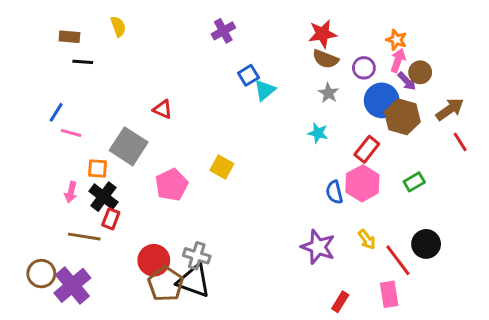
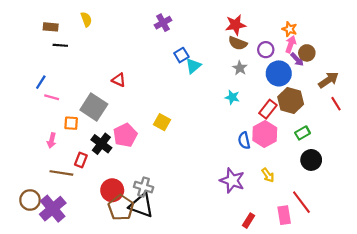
brown hexagon: (402, 117) -> (291, 100), moved
black cross: (103, 197) -> (101, 144), moved
black circle: (426, 244) -> (311, 160), moved
red line: (398, 260) -> (301, 202), moved

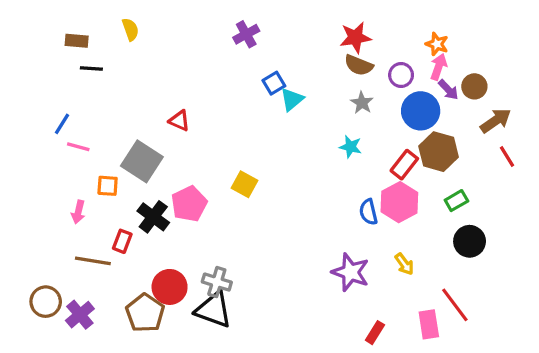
brown circle: (307, 53) -> (474, 86), moved
brown pentagon: (121, 208) -> (145, 313), moved
purple cross: (53, 209) -> (80, 315), size x0.7

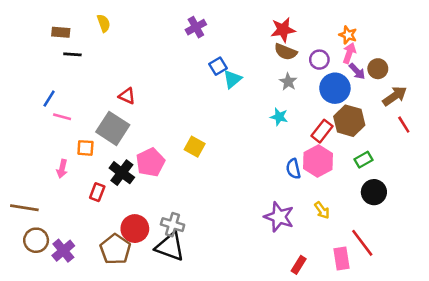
red triangle: (179, 121) -> (127, 96), moved
brown line: (93, 261) -> (24, 208), moved

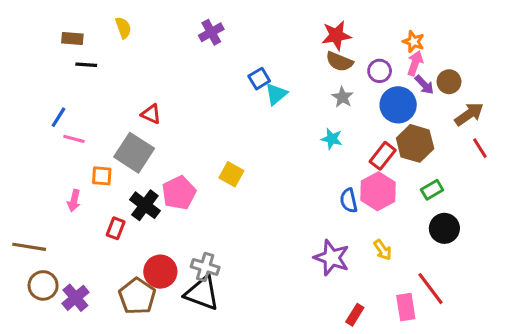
purple cross: (196, 27) -> (211, 32), moved

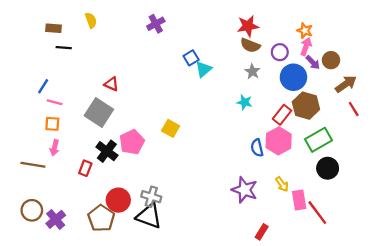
orange square: (102, 176) -> (52, 124), moved
green rectangle: (432, 190) -> (318, 140), size x1.6
brown line: (29, 247) -> (33, 165), moved
pink rectangle: (406, 307) -> (299, 200), moved

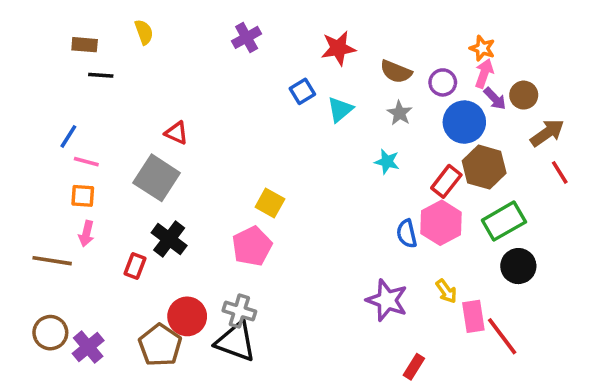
red star: (248, 26) -> (338, 48), moved
cyan triangle: (204, 69) -> (340, 109), moved
pink pentagon: (132, 142) -> (252, 246), moved

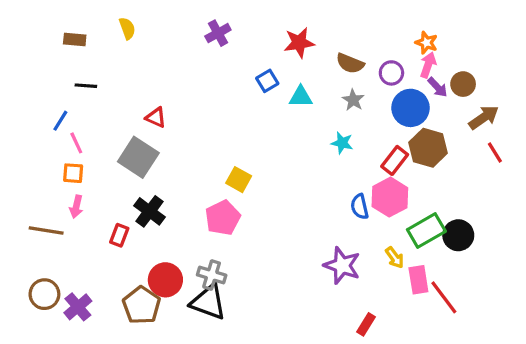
black line: (101, 75) -> (86, 86), moved
cyan triangle: (340, 109) -> (301, 97), turned 40
pink line: (86, 162) -> (76, 143), turned 50
green rectangle: (504, 221) -> (426, 230), moved

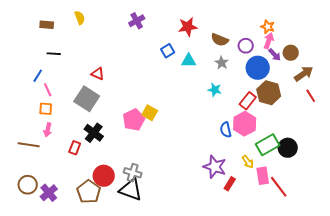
pink pentagon: (223, 218) -> (134, 120), moved
red rectangle: (366, 324) -> (230, 184), moved

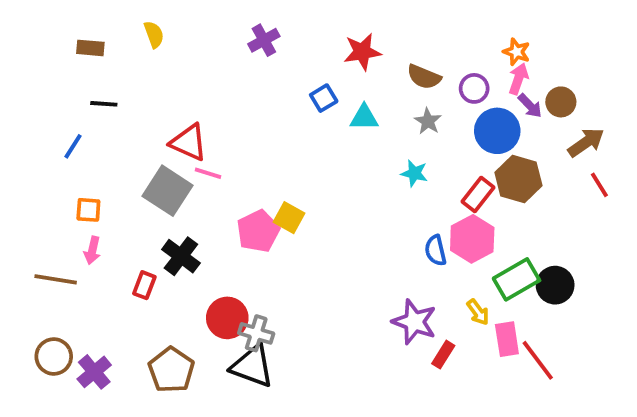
red triangle: (98, 74) -> (189, 142), size x1.5
pink line: (48, 90) -> (208, 173), moved, turned -48
red circle: (104, 176) -> (227, 318), moved

